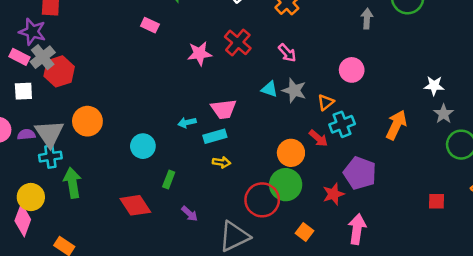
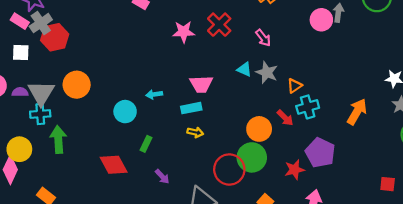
pink circle: (352, 70) -> (321, 20), moved
cyan arrow: (187, 123) -> (154, 94), moved

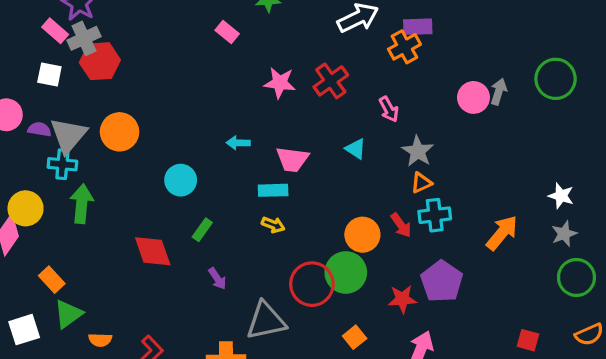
gray star: (267, 73) -> (418, 151), moved
cyan arrow: (154, 94) -> (238, 143), moved

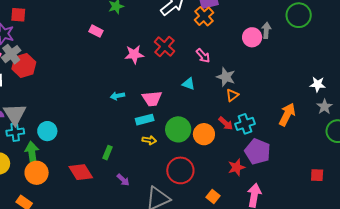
orange circle: (120, 132) -> (37, 173), moved
cyan circle: (181, 180) -> (47, 131), moved
cyan cross: (435, 215) -> (245, 124), moved
green circle: (346, 272) -> (178, 129), moved

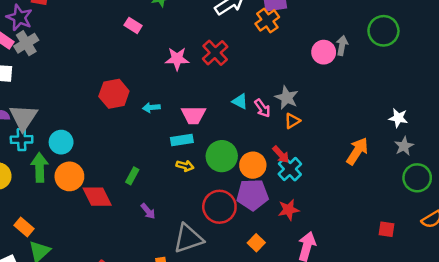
pink arrow: (203, 56) -> (262, 108), moved
red hexagon: (24, 66) -> (114, 94), moved
cyan cross: (245, 124) -> (290, 169), moved, turned -30
purple pentagon: (258, 151) -> (252, 195), moved, turned -30
orange circle: (37, 173) -> (69, 176), moved

